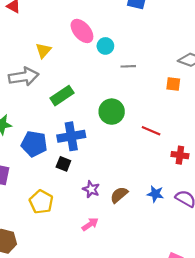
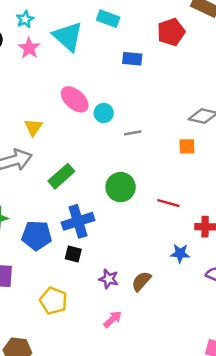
blue star: (155, 194) -> (180, 253), moved

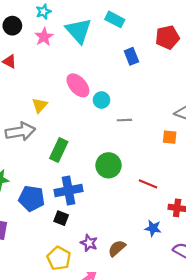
blue rectangle: (132, 59) -> (131, 56), turned 56
green rectangle: (61, 176) -> (59, 150), turned -30
yellow pentagon: (53, 301) -> (59, 258), moved

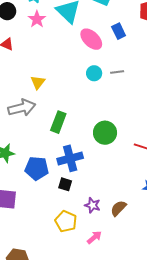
pink ellipse: (78, 85) -> (91, 39), moved
gray line: (124, 120) -> (117, 72), moved

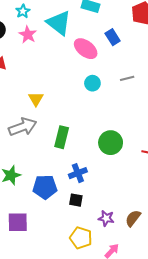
gray line: (117, 72) -> (127, 78), moved
blue cross: (70, 158) -> (78, 173), size x0.7

